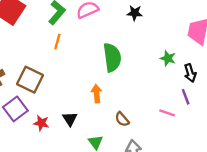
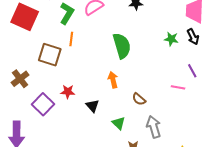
black arrow: (190, 73) -> (193, 37), moved
brown square: (30, 80) -> (50, 55), moved
red star: (41, 123) -> (68, 92), moved

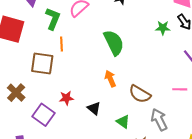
pink line: (178, 87) -> (180, 89), moved
brown semicircle: (139, 99) -> (140, 94), size x1.5

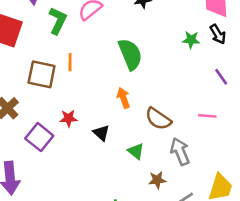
orange line: (61, 44) -> (70, 62), moved

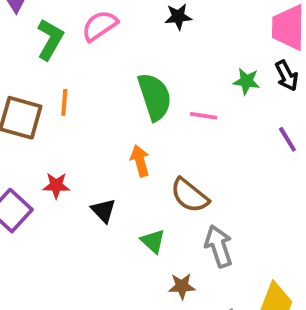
pink line: (207, 116) -> (204, 116), moved

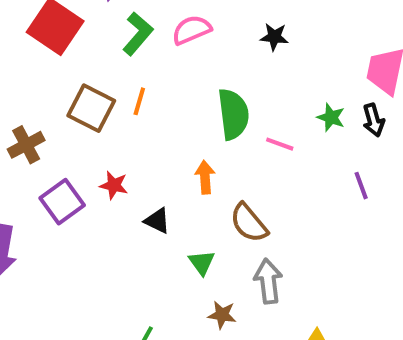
black triangle: (103, 211) -> (157, 221), turned -32

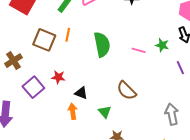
green semicircle: (233, 114) -> (102, 44), moved
green star: (331, 117) -> (162, 45), moved
orange arrow: (205, 177) -> (73, 111), moved
gray arrow: (268, 281) -> (172, 114), moved

